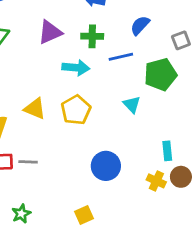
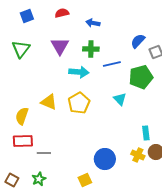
blue semicircle: (140, 25) -> (138, 41), moved
purple triangle: (50, 32) -> (60, 46), turned -36
gray line: (28, 162) -> (44, 153), moved
blue circle: (106, 166) -> (105, 159), moved

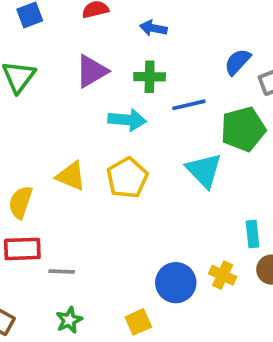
purple triangle: (60, 46) -> (92, 71), turned 30
cyan triangle: (120, 99) -> (204, 170), size x1.5
yellow cross: (138, 155) -> (223, 275), moved
green star: (39, 179) -> (69, 320), moved

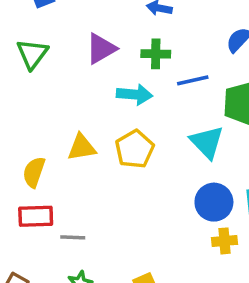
yellow triangle: (71, 176) -> (82, 147), turned -32
yellow cross: (223, 275) -> (225, 241), turned -30
blue circle: (176, 283) -> (214, 202), moved

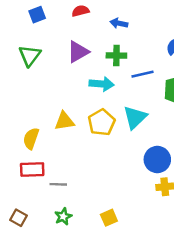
cyan triangle: (207, 142) -> (135, 117), moved, turned 30

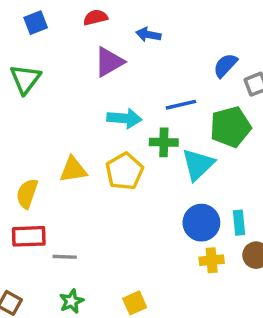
purple triangle: (78, 52) -> (109, 62), moved
green cross: (116, 55) -> (164, 142), moved
cyan triangle: (135, 117) -> (198, 165), moved

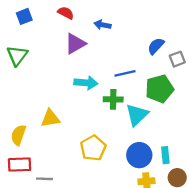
red semicircle: (95, 17) -> (66, 13), turned 42
yellow pentagon: (124, 171) -> (93, 148), moved

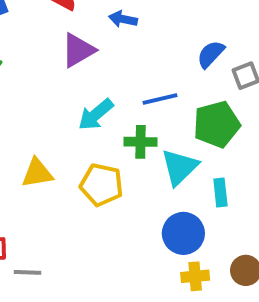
cyan arrow: (86, 83) -> (96, 115), turned 135
yellow pentagon: (93, 148) -> (102, 185), moved, turned -30
cyan rectangle: (165, 155) -> (220, 192), moved

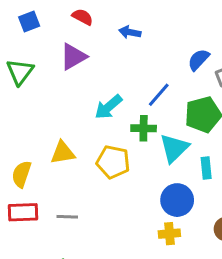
purple triangle: (78, 50) -> (73, 57), moved
blue line: (160, 99) -> (159, 95), turned -36
gray line: (28, 272) -> (67, 217), moved
yellow cross: (195, 276) -> (169, 234), moved

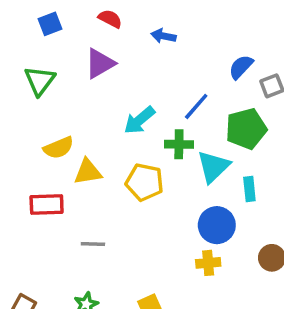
yellow semicircle: (21, 174) -> (59, 148), moved, turned -132
red rectangle: (23, 212) -> (47, 204), moved

